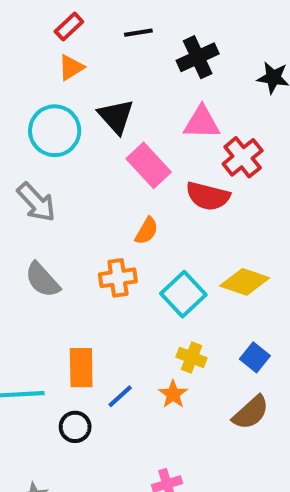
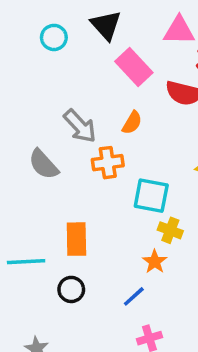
cyan circle: (55, 131) -> (54, 37), size x0.6
gray arrow: (36, 202) -> (80, 126), moved
cyan square: (183, 294) -> (151, 196), moved, turned -36
blue line: (120, 396) -> (134, 296), moved

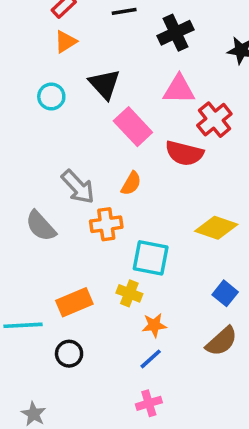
yellow cross: (170, 230) -> (129, 293), moved
orange rectangle: (76, 239) -> (74, 302), turned 68
orange star: (155, 262) -> (154, 325), turned 30
blue line: (134, 296) -> (151, 359), moved

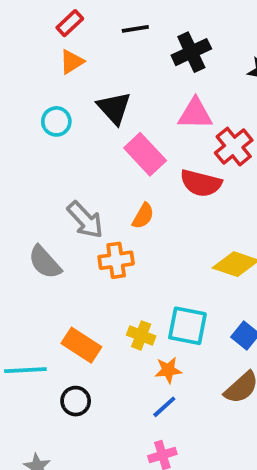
cyan square: (151, 258) -> (187, 326), moved
orange rectangle: (74, 302) -> (81, 345), turned 56

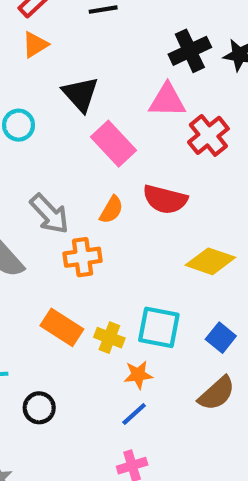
black cross: (191, 52) -> (190, 51), moved
cyan circle: (56, 121) -> (19, 125), moved
red semicircle: (201, 183) -> (165, 199), moved
orange rectangle: (81, 345) -> (62, 327), moved

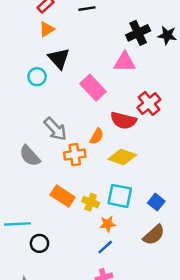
black triangle: (80, 94) -> (59, 58), moved
red cross: (208, 135) -> (149, 103), moved
orange semicircle: (111, 210) -> (97, 136), moved
yellow diamond: (210, 261) -> (122, 157), moved
black circle: (39, 408) -> (39, 243), moved

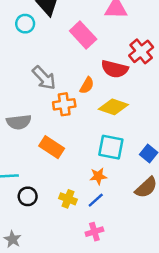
gray semicircle: (30, 156) -> (19, 122), moved, turned -55
yellow cross: (91, 202) -> (68, 199), moved

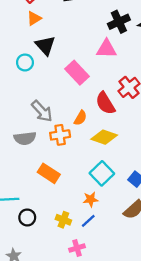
red semicircle: (115, 69) -> (105, 103), turned 45
gray semicircle: (19, 122) -> (25, 138), moved
cyan square: (111, 147) -> (102, 173), turned 35
pink cross: (94, 232) -> (77, 248), moved

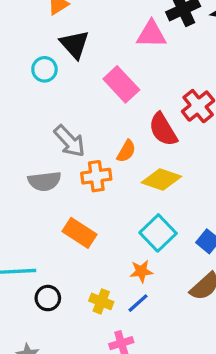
pink triangle: (106, 49) -> (151, 34), moved

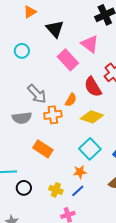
pink triangle: (151, 34) -> (90, 44), moved, turned 36
black triangle: (75, 44) -> (55, 29), moved

